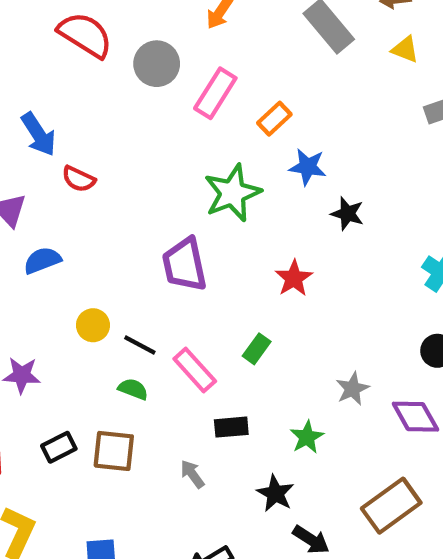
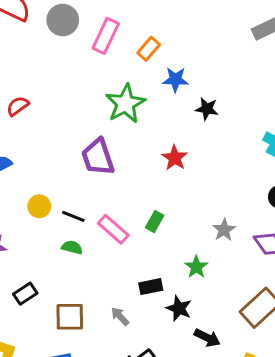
red semicircle: (79, 179) -> (18, 106), turned 125
green rectangle: (257, 349) -> (155, 222), moved
black rectangle: (231, 427) -> (151, 287), moved
brown square: (114, 451) -> (70, 317), moved
gray arrow: (192, 474) -> (120, 316), moved

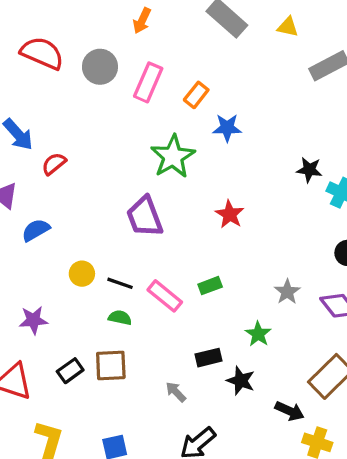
black star: (207, 109) -> (309, 170), moved
green rectangle: (155, 222) -> (210, 286), turned 42
brown square: (70, 317) -> (111, 365), moved
black arrow: (207, 338) -> (290, 411), moved

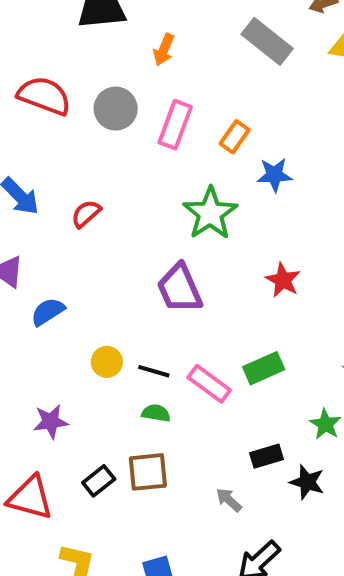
red semicircle: (54, 164) -> (86, 214), moved
green rectangle: (210, 286) -> (264, 368), size x1.4

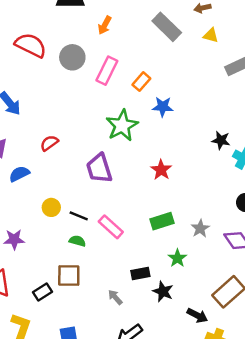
red semicircle: (86, 214) -> (49, 143), moved
green rectangle: (264, 368) -> (162, 221), moved
black rectangle: (99, 481) -> (42, 292), moved

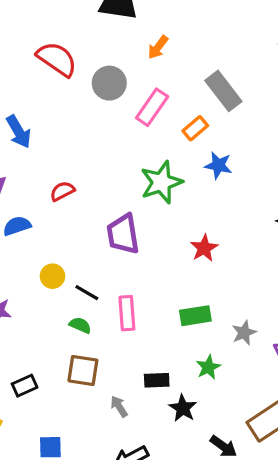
gray rectangle: (167, 27) -> (223, 91), moved
pink rectangle: (111, 227) -> (127, 313), turned 35
brown square: (69, 275) -> (83, 370), moved

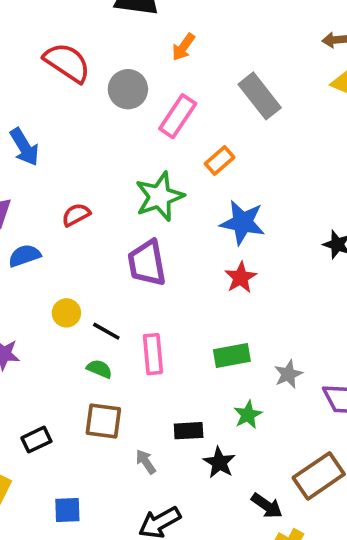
orange rectangle: (195, 128) -> (220, 161), moved
blue star: (218, 165) -> (243, 223), moved, size x1.4
green star: (161, 182) -> (159, 197), moved

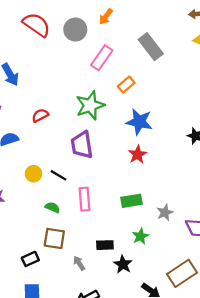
gray circle: (128, 89) -> (75, 30), moved
black line: (106, 331) -> (58, 175), moved
black rectangle: (36, 440) -> (30, 259), moved

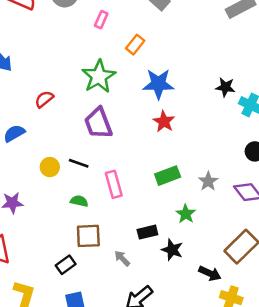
pink rectangle: (102, 58) -> (101, 20), size x0.6

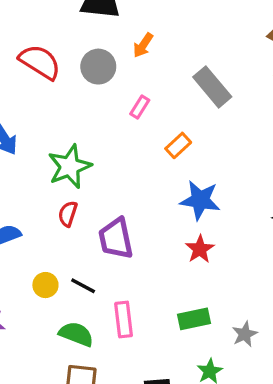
green star: (99, 76) -> (70, 167), moved
red semicircle: (44, 99) -> (68, 214), moved, turned -42
green semicircle: (79, 201) -> (76, 334), size x1.5

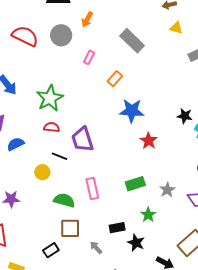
red semicircle: (68, 214) -> (52, 127), turned 84
red star: (200, 249) -> (149, 141), moved
black line: (83, 286) -> (59, 156), moved

